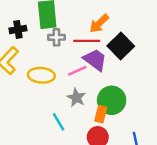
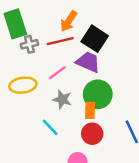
purple trapezoid: (95, 60) -> (88, 62), moved

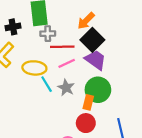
black square: (95, 39) -> (92, 40), moved
red line: (60, 41) -> (62, 47), moved
cyan line: (50, 127) -> (47, 84), moved

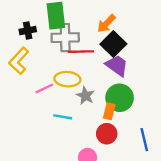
gray cross: (48, 34) -> (65, 38), size x1.6
pink line: (67, 63) -> (44, 88), moved
yellow ellipse: (34, 68) -> (67, 79), moved
cyan line: (47, 84) -> (63, 117), moved, turned -49

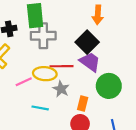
orange arrow: (106, 23) -> (98, 15), moved, turned -42
red line: (81, 52) -> (62, 66), moved
green circle: (120, 98) -> (109, 86), moved

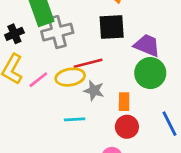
black square: (87, 42) -> (112, 27), turned -35
purple trapezoid: (90, 62) -> (147, 45), moved
pink line: (24, 82) -> (38, 80), moved

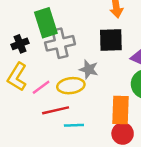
red line: (88, 63) -> (56, 110), moved
gray star: (94, 91) -> (89, 69), moved
orange rectangle: (124, 102) -> (121, 110), size x1.6

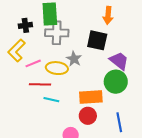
orange rectangle: (121, 110) -> (91, 97), turned 70

